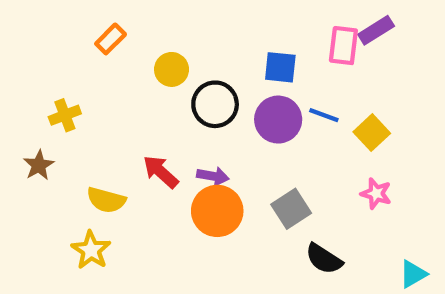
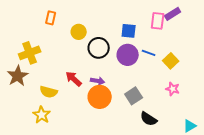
orange rectangle: (111, 39) -> (51, 18), turned -32
yellow cross: (65, 115) -> (30, 53), size x1.5
brown star: (39, 165) -> (18, 76), size x1.5

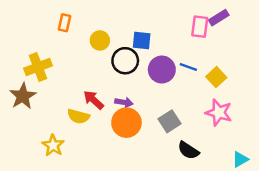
blue square: (129, 31) -> (142, 40), moved
pink star: (173, 89) -> (219, 113), size x1.5
yellow semicircle: (49, 92) -> (78, 116), moved

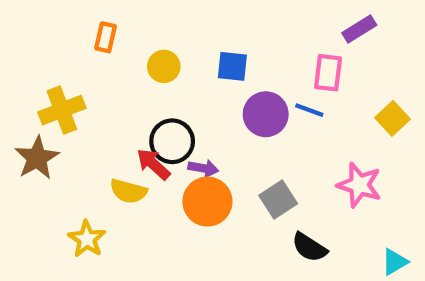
pink rectangle: (200, 27) -> (328, 73), moved
black circle: (125, 61) -> (172, 141), moved
yellow square: (216, 77) -> (393, 118), moved

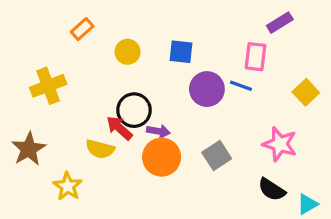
orange rectangle: (106, 37) -> (82, 29), turned 35
brown star: (37, 158) -> (29, 149), moved
black semicircle: (309, 247) -> (272, 189), moved

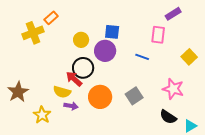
yellow circle: (128, 52) -> (81, 40), moved
yellow cross: (48, 86) -> (33, 33), moved
blue line: (241, 86) -> (142, 57), moved
purple circle: (207, 89) -> (105, 51), moved
purple arrow: (158, 131) -> (71, 106), moved

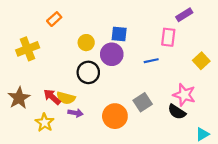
yellow cross: (33, 33) -> (28, 49), moved
blue line: (142, 57) -> (151, 61), turned -32
red arrow: (74, 79) -> (52, 97), moved
orange circle: (100, 97) -> (115, 116), moved
black semicircle: (168, 117) -> (177, 112), moved

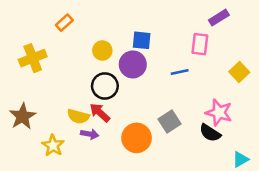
red arrow: (52, 97) -> (100, 113), moved

